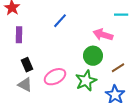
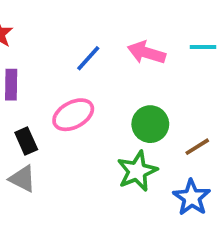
pink arrow: (103, 35) -> (147, 53), moved
pink ellipse: (55, 77) -> (73, 115), moved

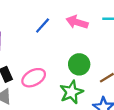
pink ellipse: (73, 115) -> (34, 78), moved

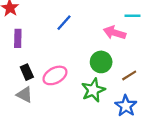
pink arrow: (77, 22) -> (115, 33), moved

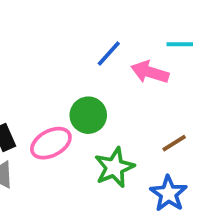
blue line: (64, 23) -> (109, 54), moved
green circle: (101, 62) -> (88, 115), moved

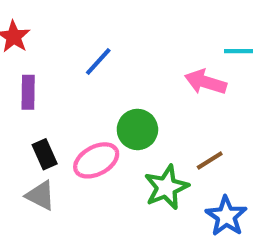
blue line: (109, 54) -> (98, 61), moved
brown line: (174, 143) -> (210, 160), moved

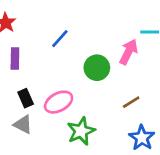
pink arrow: (206, 82) -> (129, 52), turned 100
green circle: (137, 129) -> (97, 68), moved
green star: (166, 187) -> (81, 131), moved

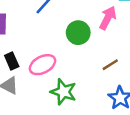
green star: (81, 131) -> (63, 92), turned -30

